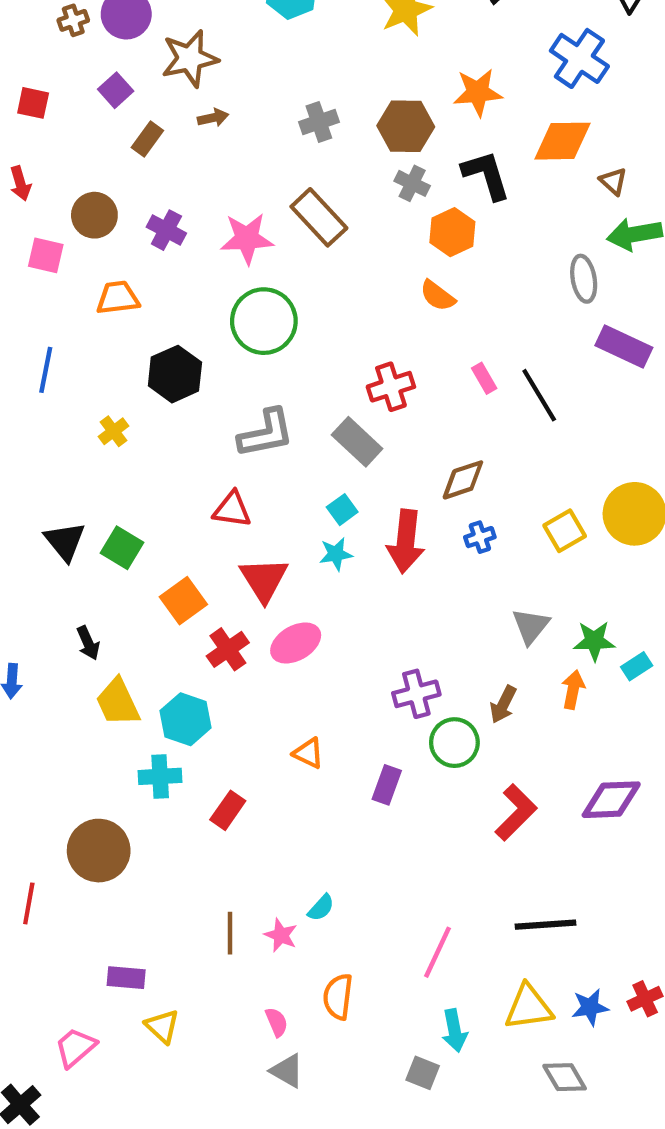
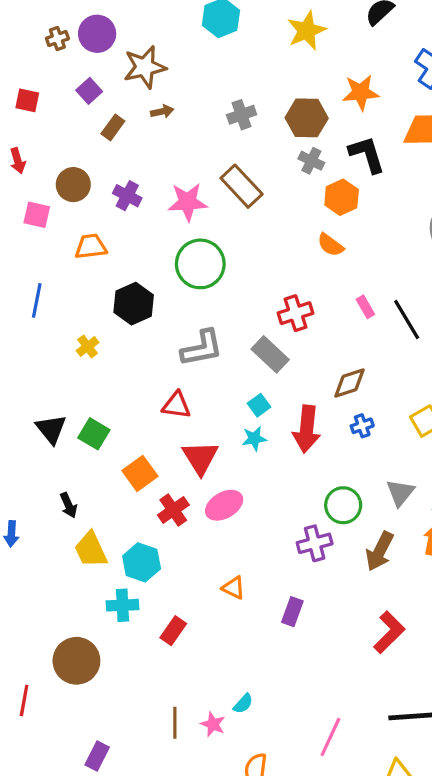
brown arrow: (503, 704) -> (380, 551), size x1.4
green circle: (454, 743) -> (343, 505), moved
purple rectangle: (126, 978) -> (97, 756), turned -68

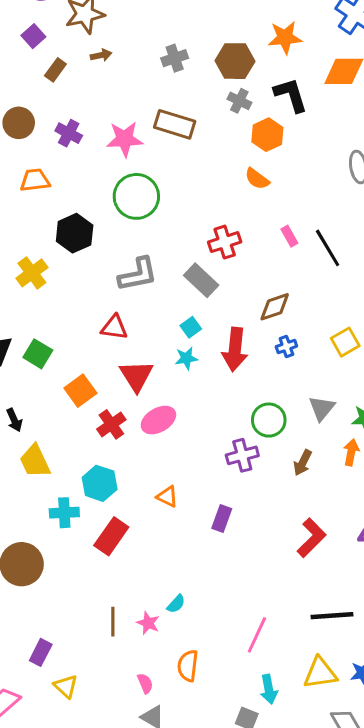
brown rectangle: (242, 186) -> (175, 124), turned -30
yellow cross: (88, 346) -> (32, 273), size x1.5
brown arrow: (380, 551) -> (303, 463), size x0.7
cyan hexagon: (142, 562) -> (100, 483), moved
red rectangle: (173, 631) -> (111, 536), size x1.4

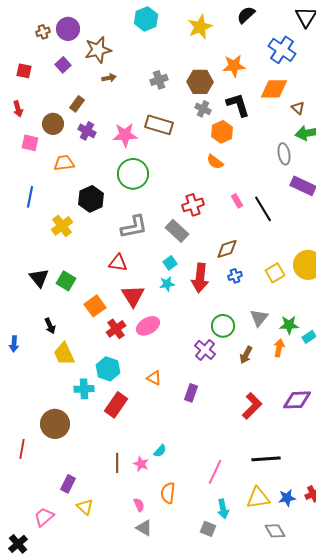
brown rectangle: (55, 70) -> (77, 104), moved
purple cross: (242, 455) -> (205, 350), turned -35

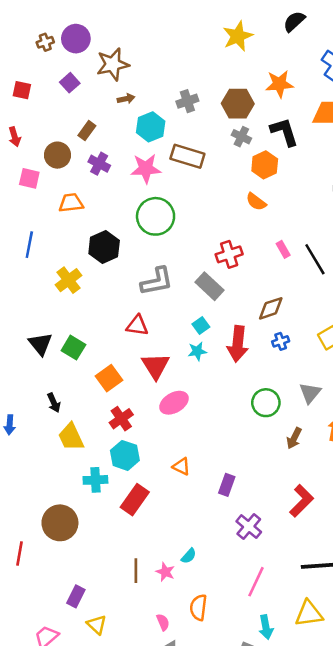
cyan hexagon: (146, 19) -> (151, 127), moved
red cross: (116, 329) -> (121, 419), moved
purple cross: (205, 350) -> (249, 527), moved

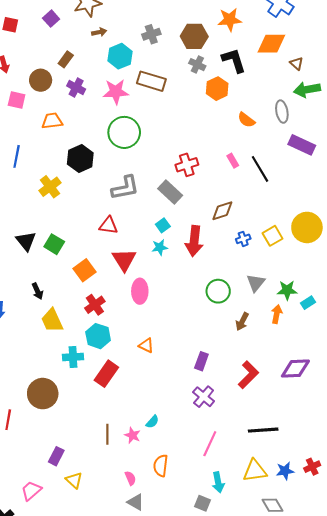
orange semicircle: (256, 202) -> (246, 120), moved
blue cross: (281, 341) -> (243, 239), moved
pink ellipse: (174, 403) -> (140, 291), turned -60
purple rectangle: (227, 485) -> (201, 361), moved

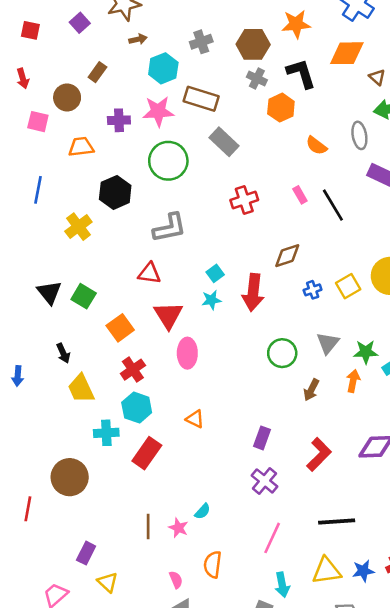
purple cross: (76, 87) -> (119, 120), moved, turned -30
gray rectangle: (170, 192) -> (224, 142), moved

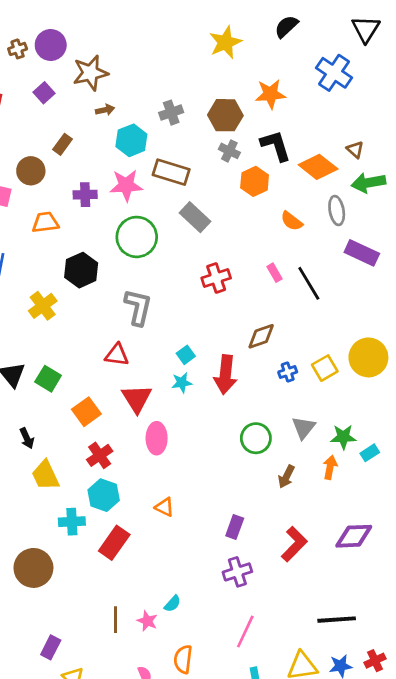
orange diamond: (347, 53) -> (318, 167), moved, turned 39
gray L-shape: (170, 228) -> (138, 307), turned -66
purple cross: (265, 481) -> (237, 572), turned 32
black line: (337, 521) -> (337, 620), moved

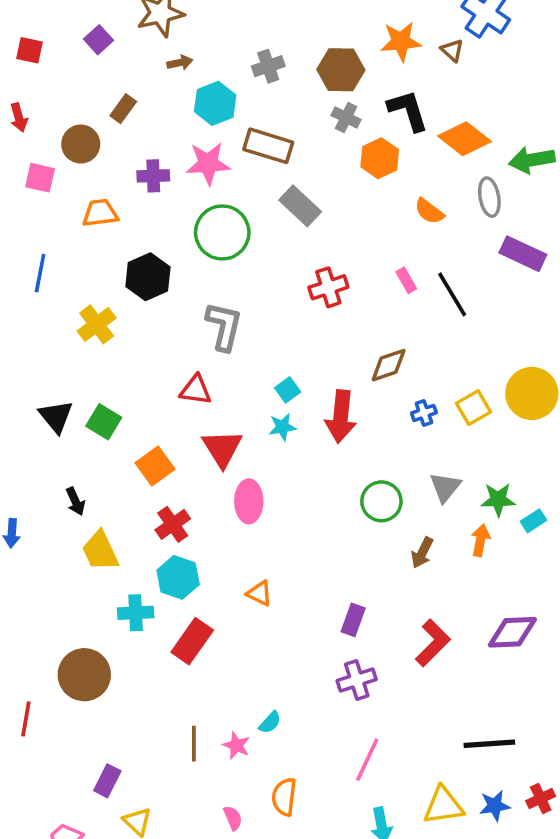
brown triangle: (355, 150) -> (452, 50), moved

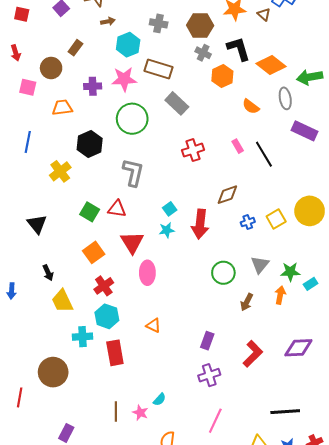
gray cross: (268, 66) -> (159, 23), turned 30
green square: (104, 422) -> (90, 212), moved
red rectangle: (192, 641) -> (115, 353), turned -45

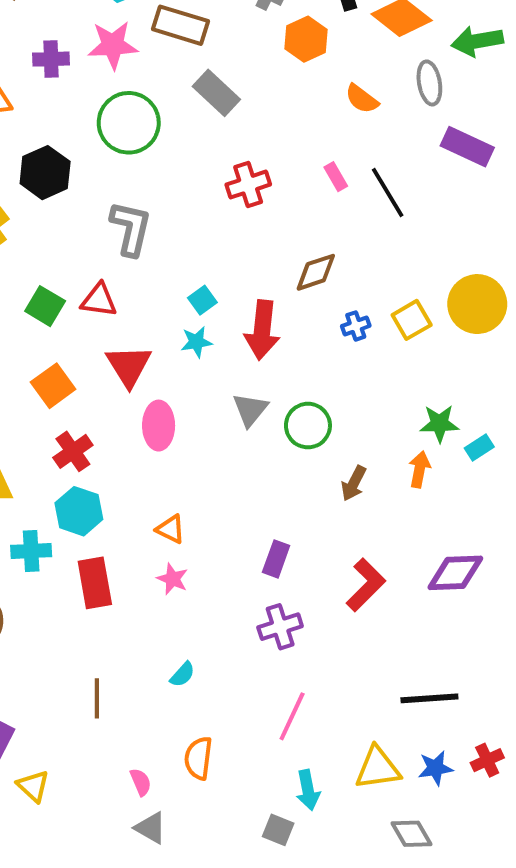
gray triangle: (260, 265) -> (250, 410), moved
pink star: (140, 413) -> (173, 579), moved

